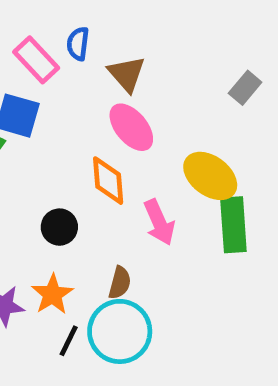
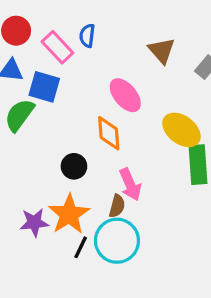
brown triangle: (127, 74) -> (162, 51), moved
pink arrow: (159, 222) -> (130, 184), moved
orange star: (52, 294) -> (69, 214), size x1.4

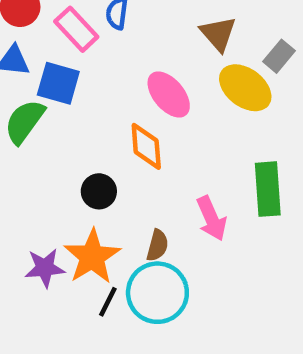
yellow ellipse: (181, 130) -> (245, 88), moved
pink arrow: (130, 184) -> (211, 218), moved

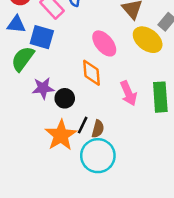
pink arrow: (211, 218) -> (128, 93), moved
purple star: (45, 268) -> (43, 88), moved
black line: (108, 302) -> (83, 125), moved

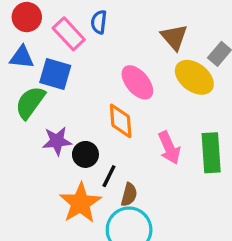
black line: (83, 125) -> (109, 176), moved

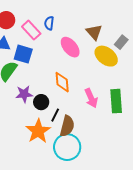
pink ellipse: (137, 82) -> (70, 47), moved
brown semicircle: (129, 195) -> (67, 126), size x1.5

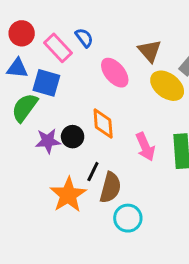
blue semicircle: (49, 23) -> (84, 38), turned 136
black circle: (41, 102) -> (73, 137), moved
cyan circle: (67, 147) -> (128, 218), moved, size x0.7

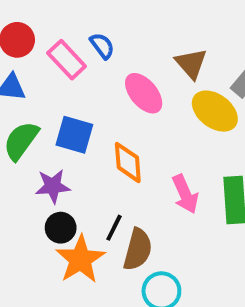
blue square: (46, 83) -> (74, 135), moved
black circle: (73, 137) -> (61, 228), moved

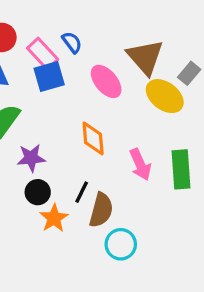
brown triangle: (191, 64) -> (145, 57), size x1.4
blue square: (74, 135) -> (49, 77), moved, turned -32
orange star: (80, 259) -> (54, 218), size x0.7

